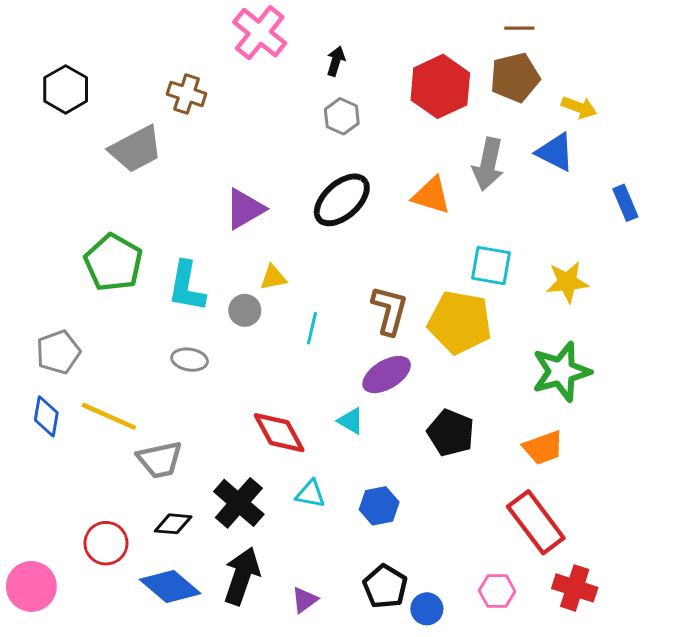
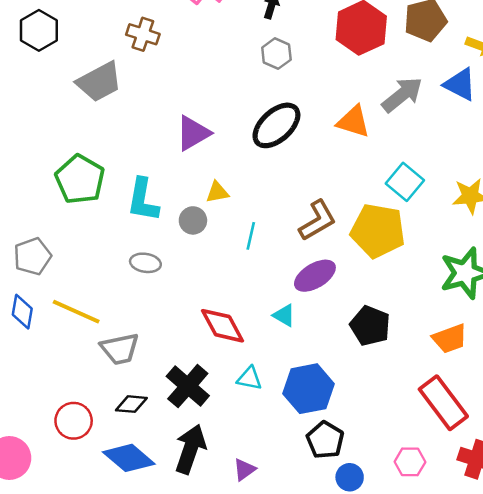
gray arrow: (488, 164) -> (402, 95), turned -141
cyan square: (491, 266) -> (405, 182), turned 30
brown L-shape: (390, 310) -> (318, 220), turned 45
blue hexagon: (379, 506) -> (309, 389), size x1.5
black pentagon: (385, 586) -> (325, 440), moved

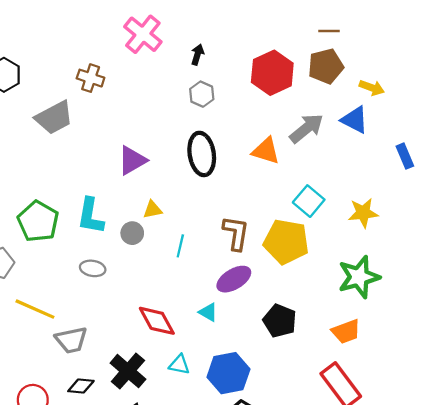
black ellipse: (276, 125) -> (202, 154), turned -57
green pentagon: (80, 179) -> (38, 221), moved
brown L-shape: (318, 220) -> (236, 233), turned -51

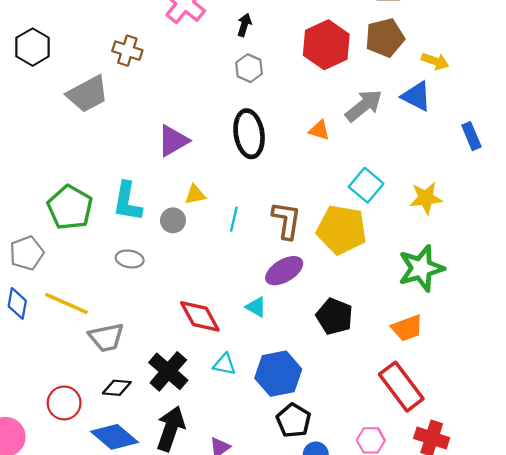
orange triangle: (266, 151) -> (319, 130), size x0.7
cyan line: (180, 246) -> (234, 219), moved

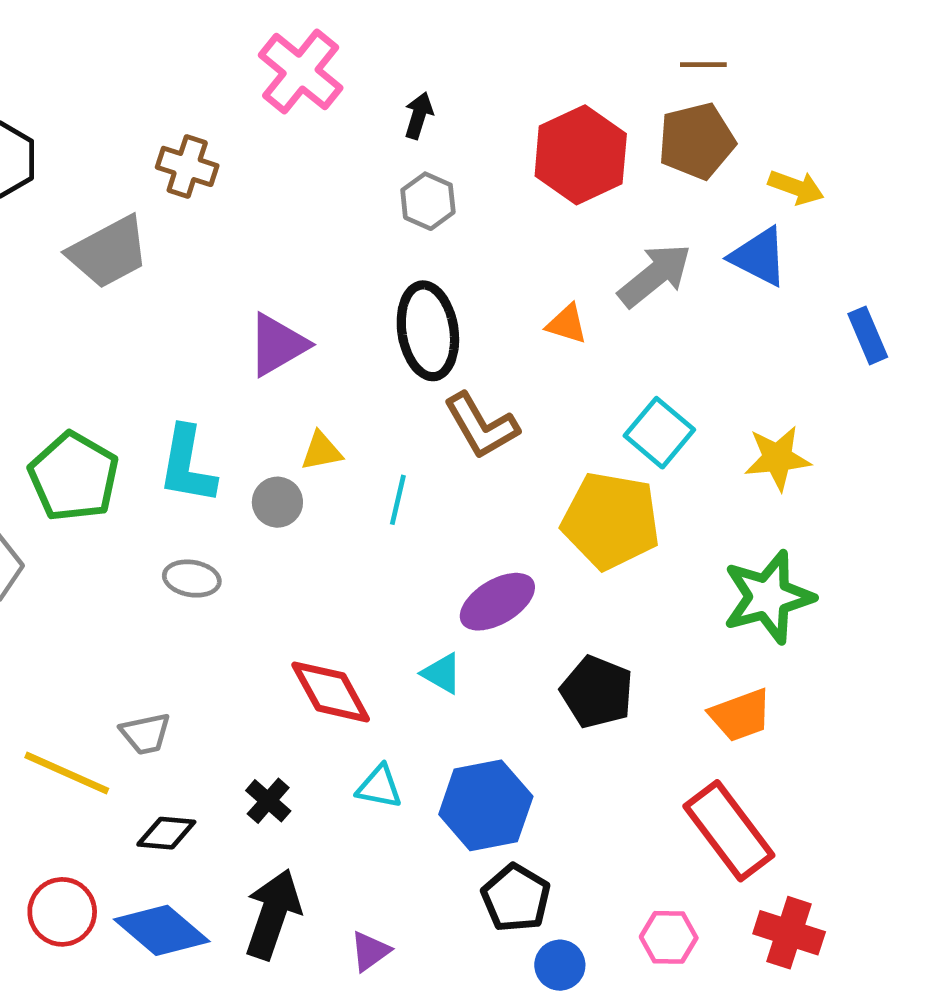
brown L-shape: (286, 220) -> (481, 426), moved, turned 141
yellow line: (66, 303) -> (67, 773), moved
gray trapezoid: (106, 337) -> (145, 734), size x0.7
black cross: (168, 371) -> (268, 801), size x0.6
red circle: (64, 403) -> (62, 912), moved

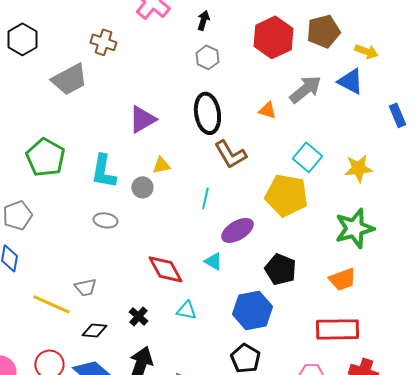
green pentagon: (74, 477) -> (45, 157), moved
cyan line: (398, 500) -> (205, 198), moved
blue hexagon: (486, 805) -> (252, 310), moved
red rectangle: (729, 831) -> (337, 329), turned -54

